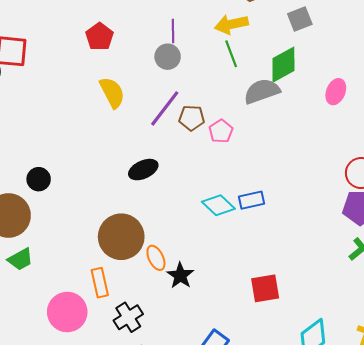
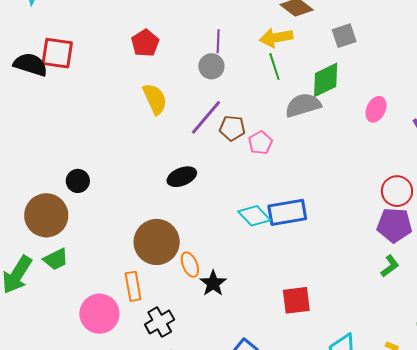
blue rectangle: (252, 200) -> (287, 212), size x1.5

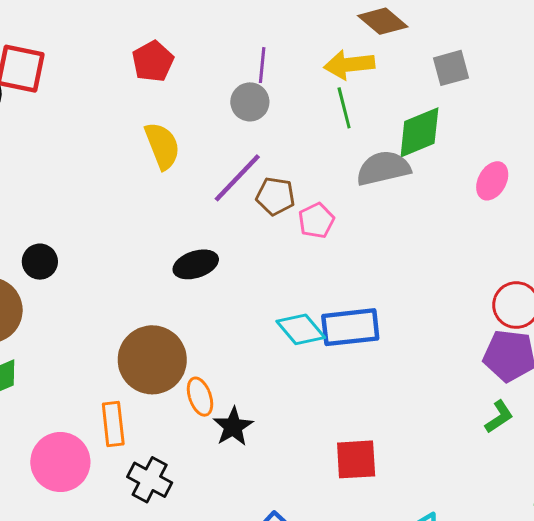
black cross: (160, 322) -> (150, 480), turned -36

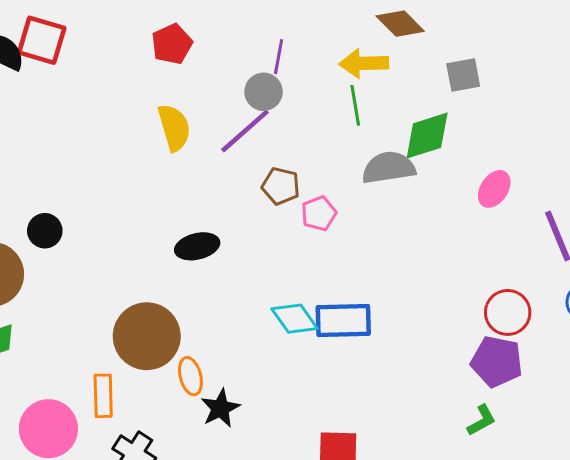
purple line: (237, 178) -> (245, 131), moved

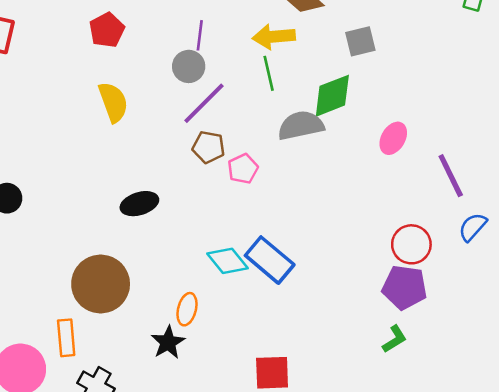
purple line: (245, 131) -> (204, 103), moved
blue rectangle: (343, 321) -> (270, 260), turned 45
orange ellipse: (190, 376) -> (187, 309), moved, turned 32

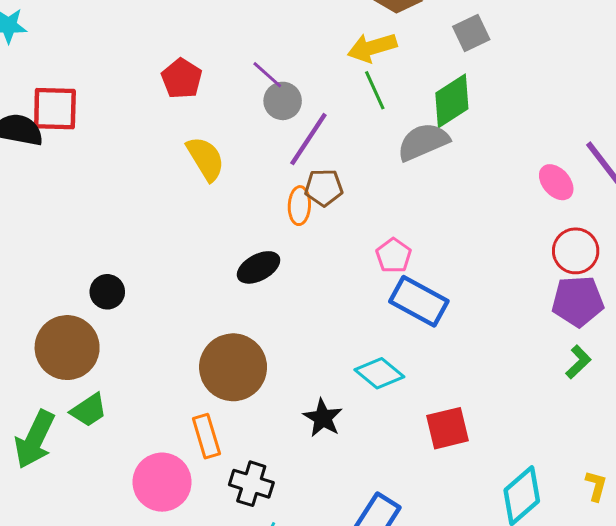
purple line: (200, 35) -> (267, 75), moved, turned -44
pink ellipse: (393, 138) -> (556, 182), moved, turned -60
pink pentagon: (243, 169) -> (394, 256), moved
cyan diamond: (227, 261) -> (379, 373), moved
orange ellipse: (187, 309) -> (299, 206), moved

